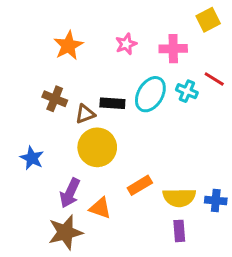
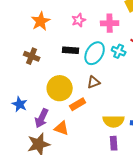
black rectangle: (112, 103) -> (71, 50), moved
brown triangle: (85, 114) -> (94, 82), moved
blue star: (32, 158) -> (20, 104), moved
orange rectangle: (140, 185) -> (78, 104), moved

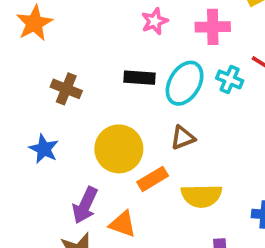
orange star: (41, 21) -> (34, 23), moved
blue star: (20, 104) -> (44, 149), moved
yellow semicircle: (114, 121) -> (201, 196), moved

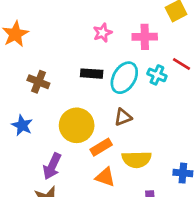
orange triangle: (123, 224) -> (105, 177), moved

